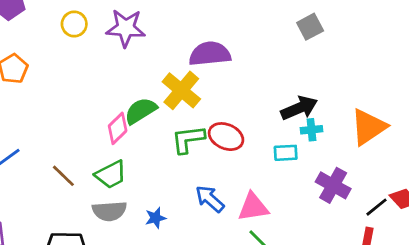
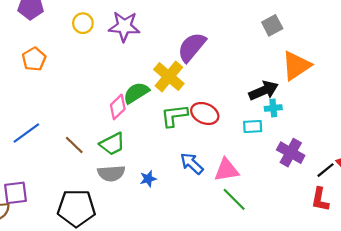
purple semicircle: (210, 54) -> (192, 47), turned -44
orange triangle: (368, 127) -> (296, 66), moved

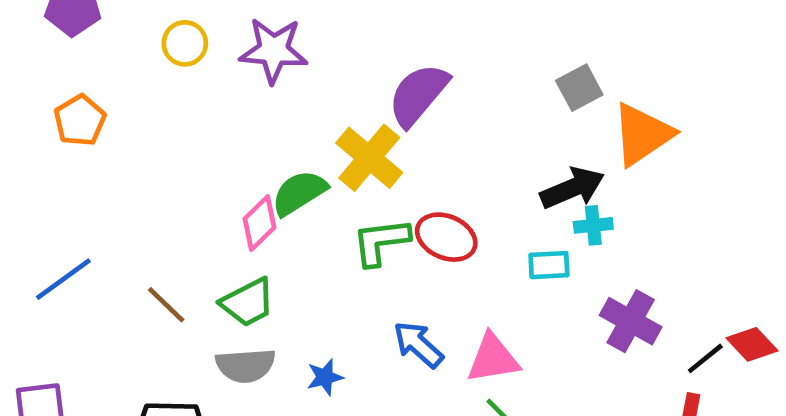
gray square: (272, 25) -> (579, 88), moved

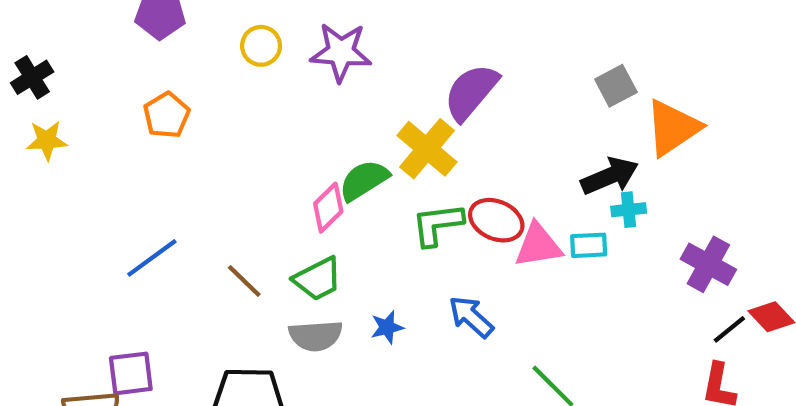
purple cross: (631, 321) -> (708, 264), moved
pink triangle: (493, 358) -> (538, 245), moved
blue star: (325, 377) -> (387, 327), moved

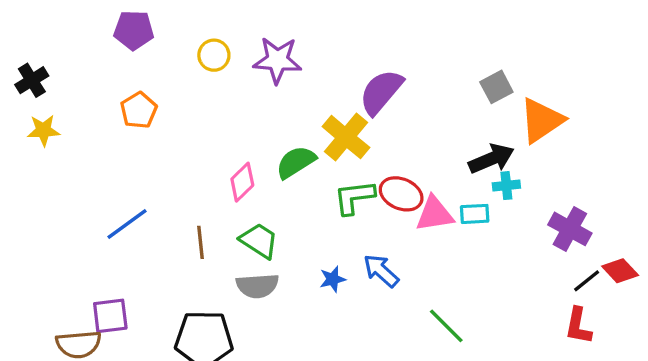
pink diamond: (328, 208) -> (242, 182), moved
green trapezoid: (318, 279) -> (259, 241), turned -120
brown line: (244, 281) -> (201, 242), turned 40
blue star: (387, 327) -> (333, 279), moved

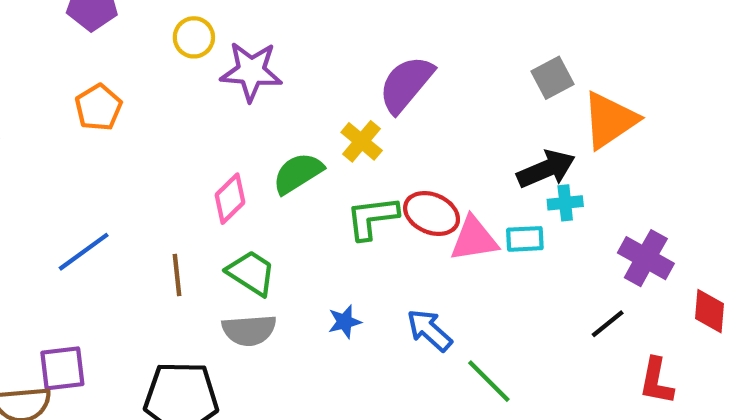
purple star: (277, 60) -> (251, 71), moved
yellow cross: (346, 137) -> (362, 141), size x0.7
blue arrow: (381, 271) -> (429, 330), moved
red diamond: (620, 271) -> (709, 311), turned 48
black line: (587, 281) -> (608, 324), moved

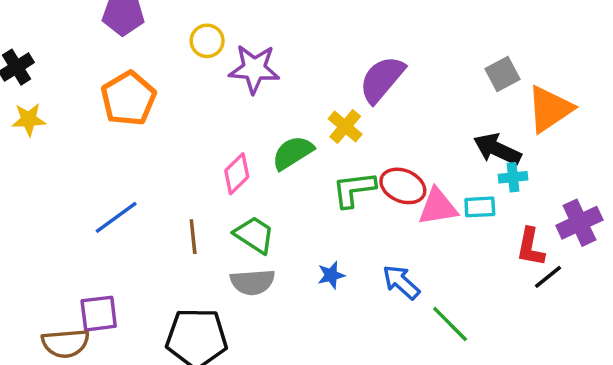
orange pentagon: (98, 107) -> (128, 99), size x1.4
black arrow: (546, 169) -> (497, 149), turned -132
purple cross: (646, 258) -> (579, 223), turned 36
red L-shape: (656, 381) -> (530, 247), moved

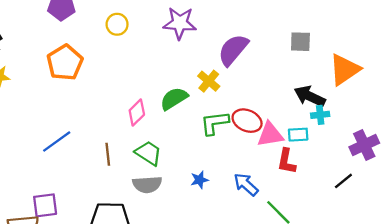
purple star: (254, 69) -> (180, 23), moved
gray square: (503, 74) -> (300, 42), moved, turned 30
red L-shape: (530, 247) -> (287, 161), moved

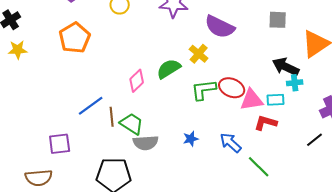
purple semicircle: (233, 50) -> (220, 27), turned -104
blue line: (57, 142) -> (91, 106), moved
green trapezoid: (148, 153) -> (132, 124), moved
red L-shape: (287, 161) -> (266, 123), turned 95
purple square: (45, 205) -> (60, 144), moved

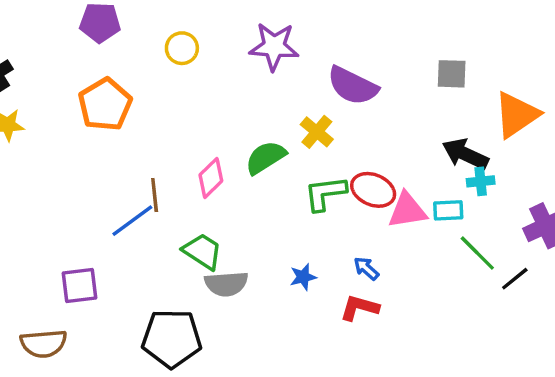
brown line: (112, 117) -> (155, 195), moved
red L-shape: (266, 123) -> (359, 308), moved
blue arrow: (231, 143) -> (366, 268), moved, size x0.7
green line: (259, 167) -> (477, 253), moved

